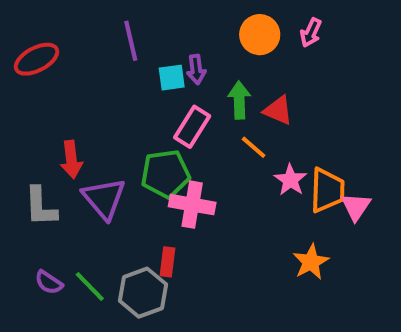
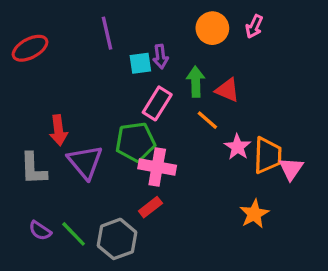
red rectangle: (168, 262) -> (150, 207), moved, turned 45

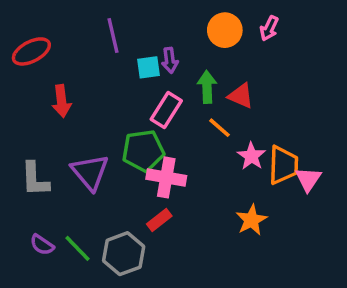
red arrow: (58, 130) -> (62, 101), moved
orange star: (254, 214) -> (251, 220), moved

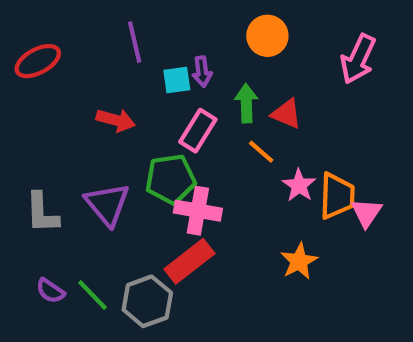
pink arrow: (269, 28) -> (358, 59), moved, size x1.6
red arrow: (62, 101) -> (116, 120), moved, turned -68
red rectangle: (159, 220) -> (189, 261), size x1.6

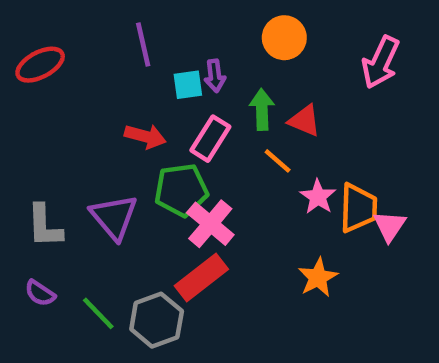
red arrow: (116, 120) -> (145, 136), moved
pink cross: (198, 211) -> (210, 224), turned 30
purple semicircle: (50, 291) -> (40, 293), moved

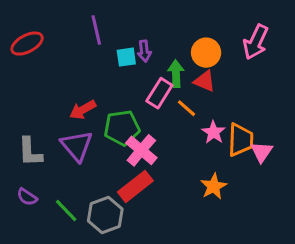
orange circle: (284, 38) -> (206, 53), moved
red arrow: (145, 136) -> (83, 110), moved, turned 136
pink rectangle: (210, 139) -> (159, 93), moved

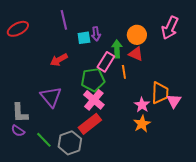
orange line: (186, 108) -> (124, 72), turned 40
red arrow: (83, 110) -> (59, 60), moved
green pentagon: (122, 128) -> (93, 80), moved
pink star: (214, 132) -> (142, 105), moved
gray L-shape: (30, 152) -> (20, 113), moved

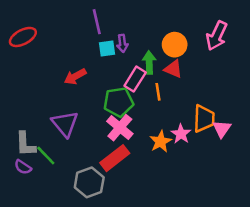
purple line: (64, 20) -> (97, 22), moved
orange star: (142, 124) -> (161, 142), moved
green line: (44, 140) -> (46, 156), moved

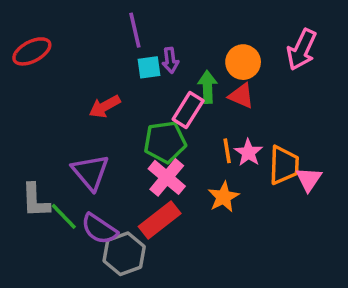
orange line: (158, 92) -> (227, 151), moved
pink star: (181, 134) -> (248, 153), moved
purple semicircle: (23, 167) -> (99, 229), moved, size x1.5

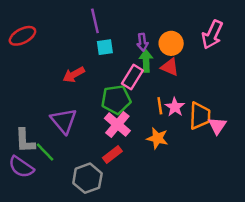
purple arrow: (170, 60) -> (142, 42), moved
orange star: (224, 197) -> (157, 138), turned -30
red rectangle: (160, 220) -> (112, 154), size x0.7
purple semicircle: (99, 229) -> (21, 167), moved

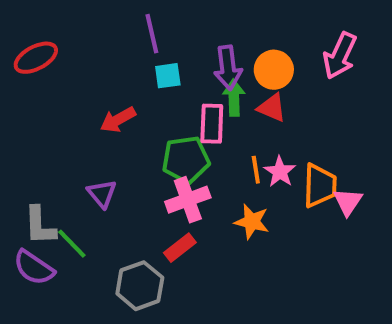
purple arrow: (142, 42) -> (228, 68), size x1.5
pink rectangle: (132, 77) -> (212, 124), turned -30
purple triangle: (64, 121) -> (102, 194), size x0.7
pink cross: (117, 125) -> (188, 200), turned 30

